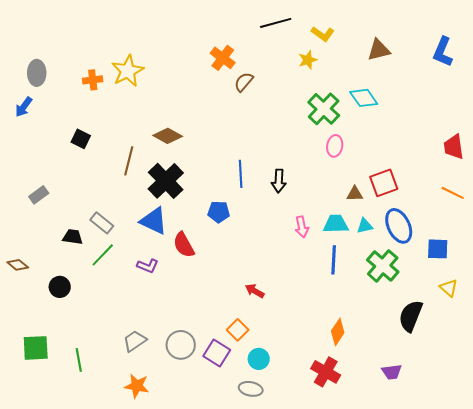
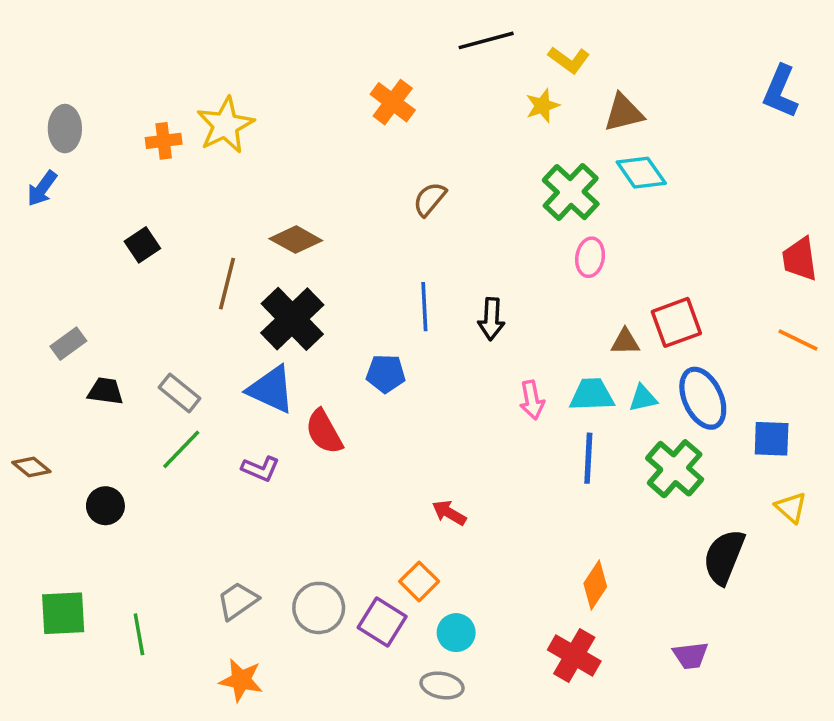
brown triangle: (379, 50) -> (624, 113), moved
brown semicircle: (244, 82) -> (430, 199), moved
black square: (81, 139) -> (142, 245), turned 30
black trapezoid: (73, 237) -> (105, 391), moved

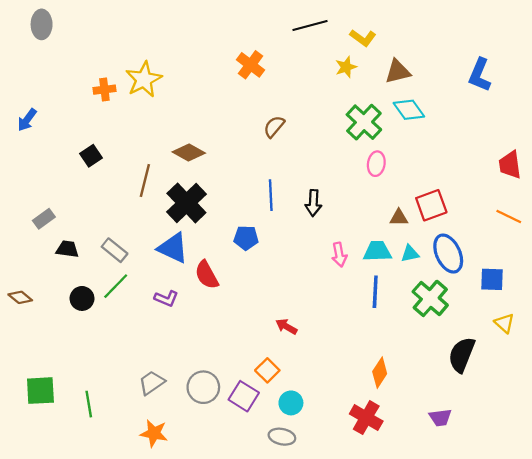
blue L-shape: (780, 92) -> (480, 75), moved
gray ellipse: (65, 129) -> (42, 24), moved
black circle: (105, 506) -> (82, 298), moved

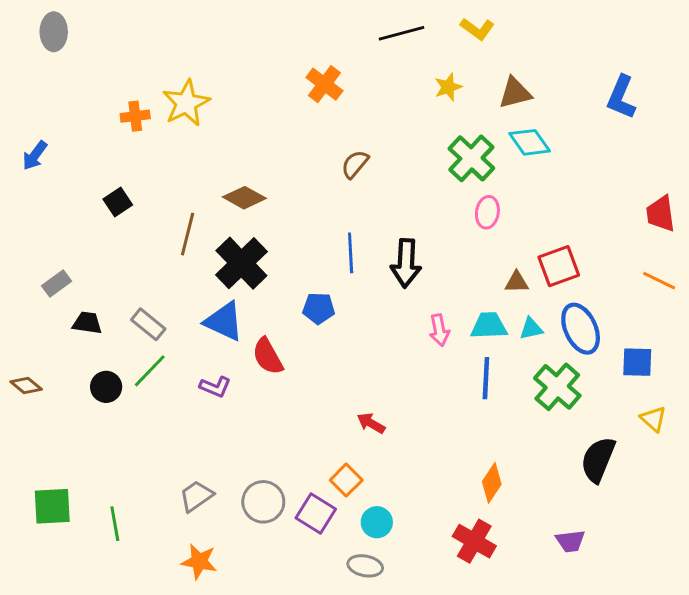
yellow L-shape: (363, 38) -> (477, 29), moved
black arrow: (313, 203) -> (406, 263), size x1.4

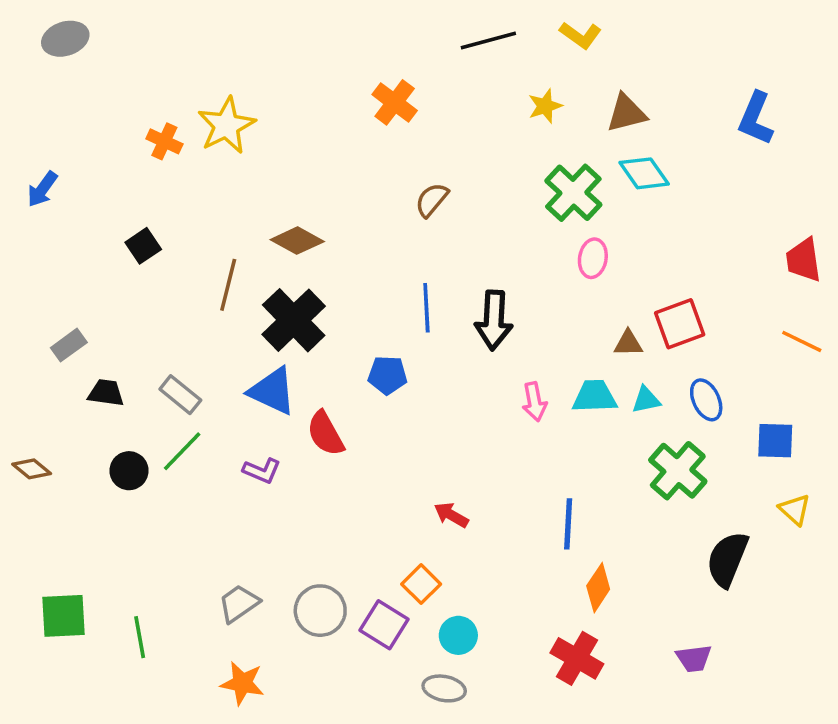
gray ellipse: (54, 32) -> (65, 39), turned 72
orange cross: (135, 116) -> (164, 141), turned 32
blue ellipse: (581, 329) -> (706, 400), size x0.7
blue line: (486, 378) -> (568, 524), moved

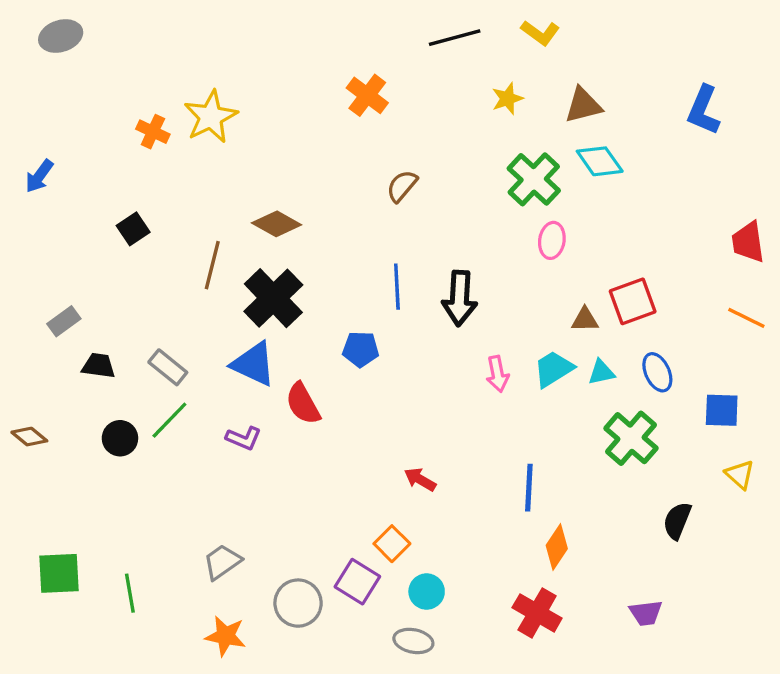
cyan trapezoid: (595, 396) -> (554, 369), turned -30
black semicircle: (727, 559) -> (677, 521), size x0.7
gray circle: (320, 611) -> (298, 603), moved

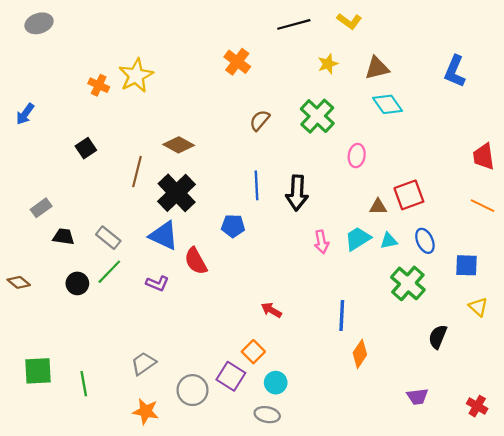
green cross: (534, 179) -> (317, 116), moved
red cross: (537, 613) -> (477, 406), moved, size x0.7

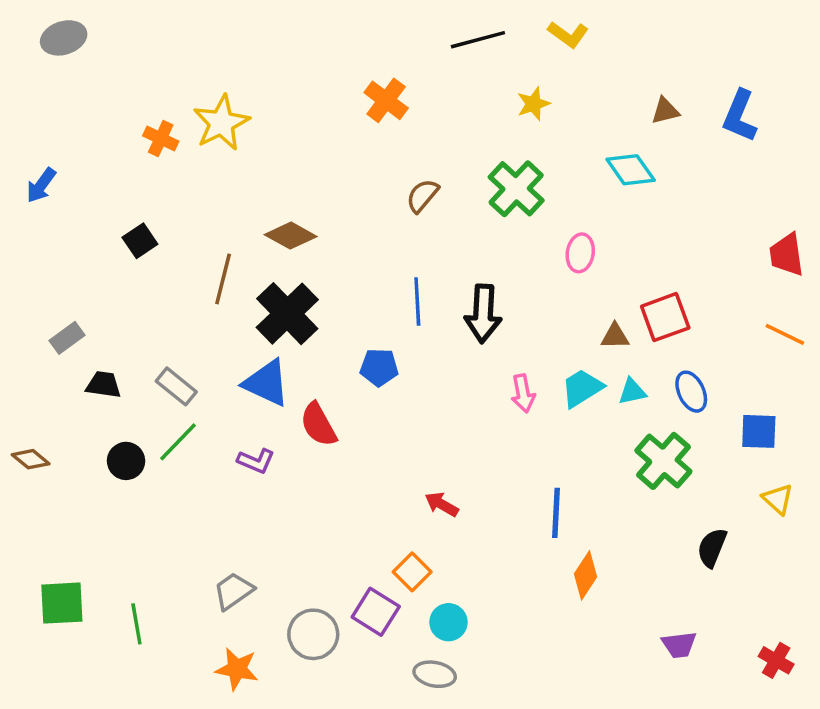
brown triangle: (377, 68) -> (665, 111), moved, size x0.7

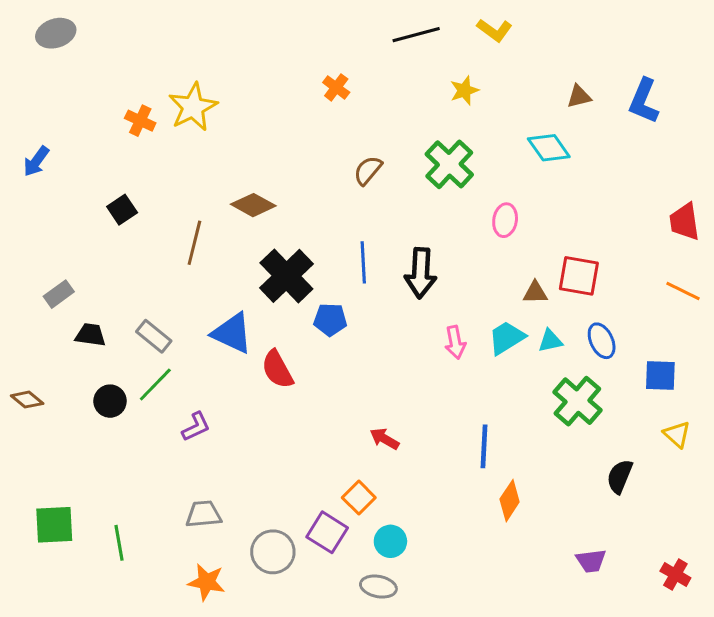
orange cross: (386, 100) -> (336, 87), size x0.7
black cross: (287, 314) -> (286, 276), moved
red square: (665, 317) -> (579, 276), turned 30
purple L-shape: (256, 461) -> (196, 427), moved, turned -48
gray trapezoid: (234, 591) -> (204, 514), turned 30

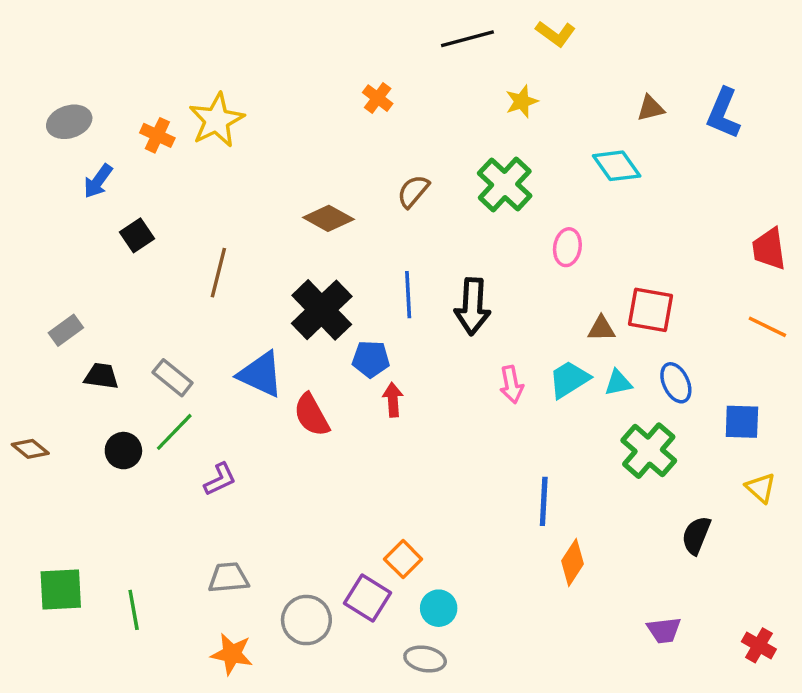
gray ellipse: (56, 33) -> (69, 122), moved
blue arrow: (36, 161) -> (98, 181), moved
brown diamond: (253, 205) -> (328, 218), moved
red arrow: (384, 439) -> (393, 400), moved, turned 56

